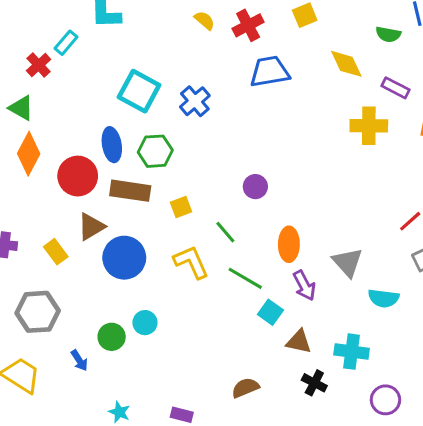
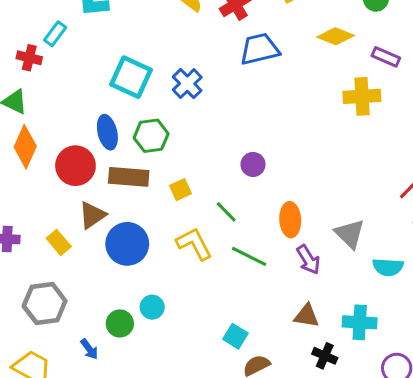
yellow diamond: (346, 64) -> (336, 36), turned -39
red cross: (39, 65) -> (29, 58), turned -30
cyan square: (270, 312) -> (235, 336), moved

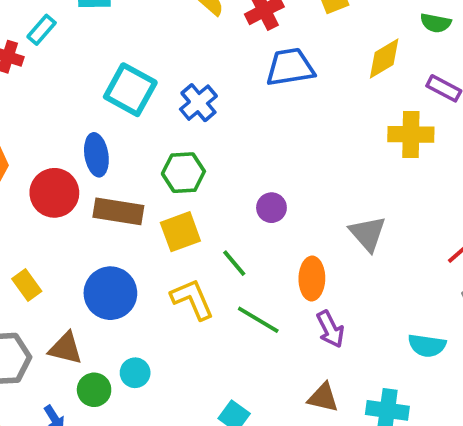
yellow diamond: (336, 36) -> (384, 59), turned -57
green hexagon: (151, 136) -> (183, 173), moved
yellow square: (180, 190) -> (180, 232), size x1.5
brown triangle: (92, 215) -> (66, 348), moved, turned 44
gray triangle: (350, 234) -> (368, 234), moved

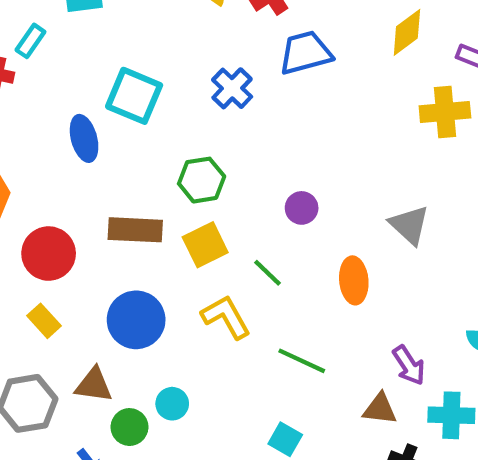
blue cross: (198, 103) -> (232, 88), moved
blue ellipse: (96, 155) -> (84, 138), moved
red circle: (54, 193) -> (49, 254), moved
green line: (258, 320) -> (302, 361), moved
purple arrow: (330, 329) -> (409, 365), moved

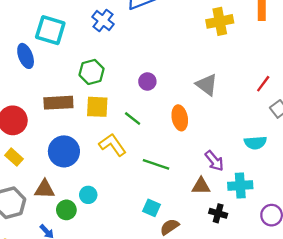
yellow square: (205, 245) -> (97, 107), turned 35

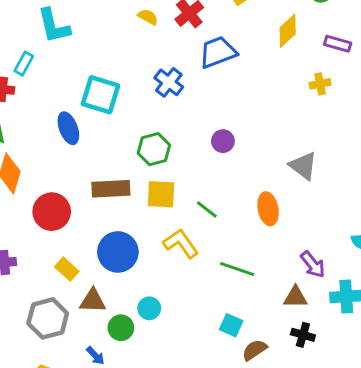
yellow cross: (220, 21) -> (320, 84), size x0.6
purple circle: (147, 81) -> (223, 141), moved
yellow rectangle: (14, 157) -> (67, 269), moved
black cross: (218, 213) -> (303, 335), moved

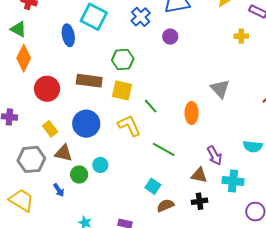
purple circle: (223, 141) -> (170, 37), moved
black cross: (303, 335) -> (200, 201), turned -35

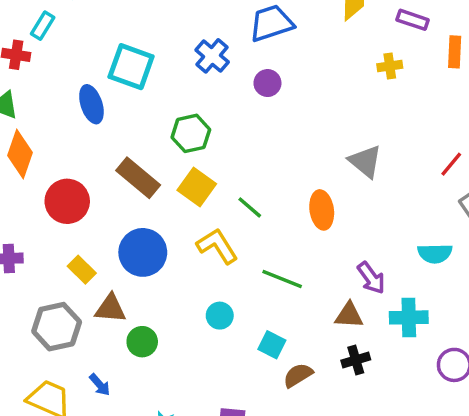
brown rectangle: (89, 81) -> (138, 178), turned 40
yellow square: (122, 90) -> (197, 187), turned 30
cyan circle: (100, 165) -> (220, 316), moved
blue arrow: (59, 190) -> (100, 385), moved

